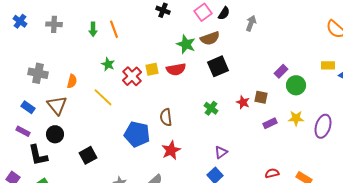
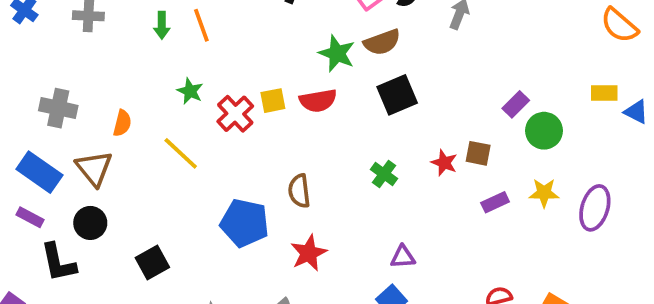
blue rectangle: (28, 107) -> (39, 172), size x1.6
purple triangle: (221, 152) -> (403, 257), turned 32

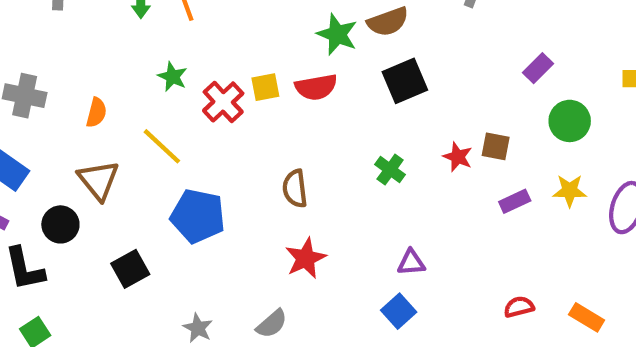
purple rectangle: (516, 104) -> (538, 68), moved
brown triangle: (94, 168) -> (99, 180), moved
blue pentagon: (245, 223) -> (198, 216), moved

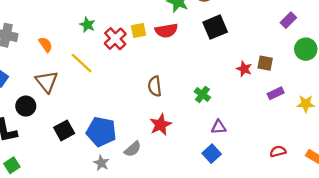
orange semicircle: (96, 113) -> (46, 44), turned -49
green cross: (390, 170) -> (202, 94), moved
yellow star: (570, 191) -> (306, 104), moved
blue pentagon: (198, 216) -> (101, 132), moved
gray semicircle: (272, 324) -> (133, 149), moved

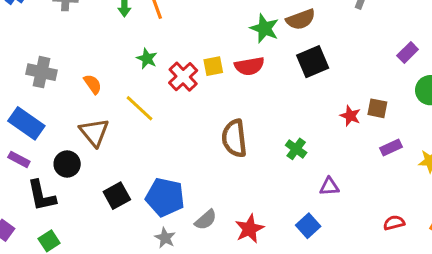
brown semicircle: (155, 86) -> (234, 138), size x1.4
red star: (161, 125) -> (249, 229), moved
purple triangle: (219, 127) -> (329, 187), moved

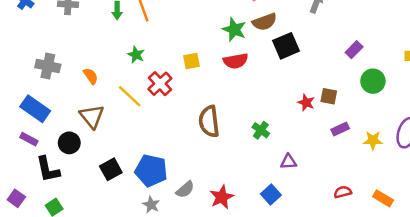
black square: (313, 62) -> (286, 46), moved
red semicircle: (249, 66) -> (236, 61), moved
red cross: (183, 77) -> (160, 84), moved

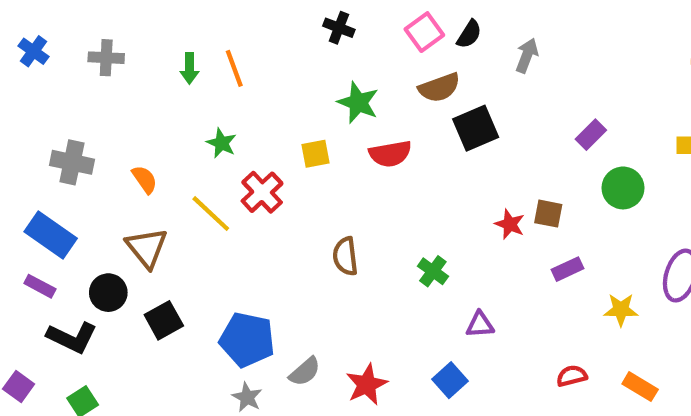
green star: (234, 29) -> (358, 103), moved
brown semicircle: (209, 121) -> (345, 256), size x0.7
yellow star: (373, 140) -> (621, 310), moved
black L-shape: (48, 169) -> (72, 337), turned -52
black square: (111, 169) -> (164, 320), moved

